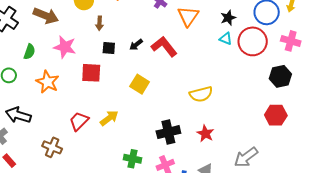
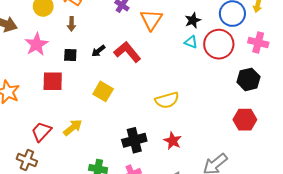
brown arrow: (99, 23) -> (71, 24), moved
pink star: (65, 47) -> (37, 44), moved, turned 30
brown cross: (52, 147) -> (27, 160), moved

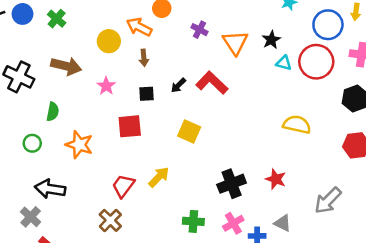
black star: (193, 20) -> (271, 40), moved
pink star: (37, 44) -> (106, 86), size x0.7
yellow semicircle: (167, 100) -> (297, 125), moved, turned -145
brown cross: (27, 160) -> (110, 220), turned 30

